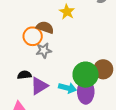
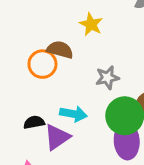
gray star: (44, 51) -> (107, 78), moved
cyan arrow: (67, 88) -> (73, 114), moved

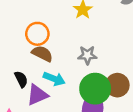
brown semicircle: (60, 50) -> (42, 54), moved
black semicircle: (34, 122) -> (21, 79), turned 63

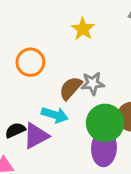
brown semicircle: (42, 54) -> (71, 88), moved, turned -70
black semicircle: (21, 79) -> (15, 130), moved, turned -84

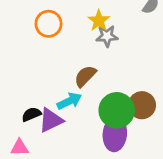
orange circle: (30, 62) -> (48, 24), moved
gray star: (93, 83) -> (107, 36), moved
cyan arrow: (55, 115) -> (69, 101), turned -45

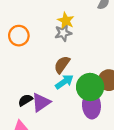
orange circle: (48, 24) -> (19, 36), moved
gray star: (107, 36) -> (63, 33), moved
cyan arrow: (69, 101) -> (64, 82), moved

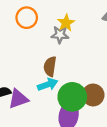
orange circle: (19, 36) -> (27, 18), moved
brown semicircle: (62, 65) -> (50, 66), turned -42

